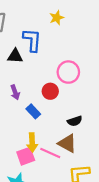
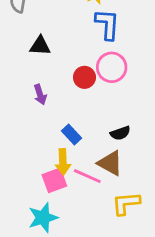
blue L-shape: (32, 40) -> (107, 24), moved
red circle: (50, 91) -> (84, 77), moved
blue rectangle: (33, 111) -> (72, 135), moved

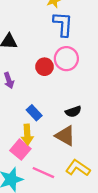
pink line: (87, 176) -> (43, 173), moved
pink square: (54, 180) -> (20, 150), turned -30
yellow L-shape: (126, 203) -> (78, 168), turned 40

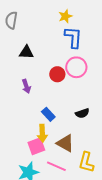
brown triangle: (65, 136) -> (65, 143), moved
pink square: (20, 150) -> (36, 146), turned 30
yellow L-shape: (78, 168) -> (86, 162), turned -110

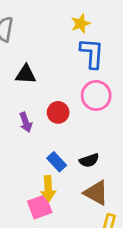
red circle: (57, 74) -> (58, 112), moved
black semicircle: (82, 113) -> (89, 160), moved
brown triangle: (65, 143) -> (96, 193), moved

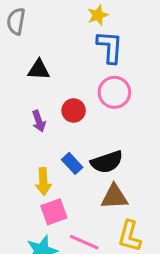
black semicircle: (89, 160) -> (107, 162), size x1.5
yellow arrow: (48, 189) -> (43, 182), moved
brown triangle: (96, 193) -> (114, 197), turned -32

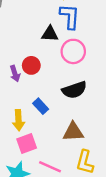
black triangle: (39, 70) -> (50, 34), moved
red circle: (74, 110) -> (31, 65), moved
black semicircle: (107, 162) -> (74, 90), moved

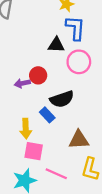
purple arrow: (15, 74) -> (22, 83), turned 98
black semicircle: (74, 90) -> (62, 99), moved
pink square: (27, 143) -> (34, 151), turned 30

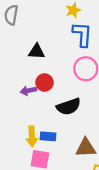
black triangle: (56, 45) -> (36, 52), moved
blue rectangle: (47, 115) -> (48, 136), moved, turned -42

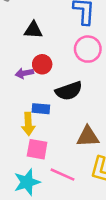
blue rectangle: (48, 136) -> (41, 109), moved

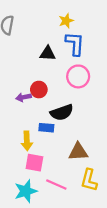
black triangle: (33, 30) -> (48, 53), moved
blue rectangle: (41, 109) -> (46, 128), moved

